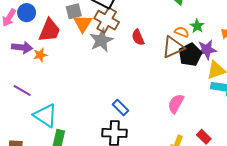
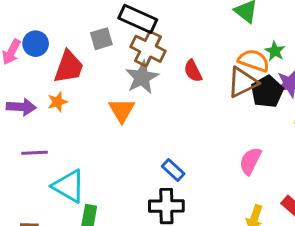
orange triangle: (83, 23) -> (122, 110), moved
orange semicircle: (182, 32) -> (254, 61), size x1.5
purple arrow: (22, 47) -> (21, 107), moved
purple line: (22, 90) -> (35, 153), turned -30

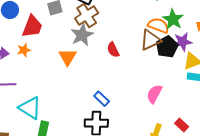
brown cross: (148, 49) -> (87, 16), turned 30
green star: (275, 51) -> (173, 19), size x1.5
red semicircle: (193, 71) -> (113, 50), moved

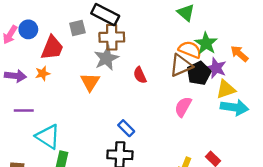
brown cross: (87, 16) -> (112, 37), turned 30
purple star: (183, 42) -> (216, 68), turned 30
pink semicircle: (154, 94) -> (183, 107), moved

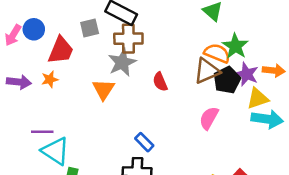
orange arrow: (239, 54) -> (274, 70), moved, turned 144
purple line: (24, 110) -> (42, 132), moved

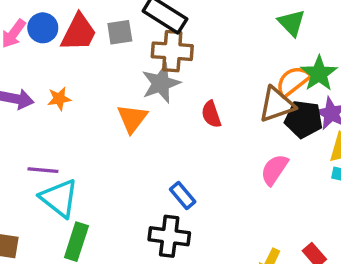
red trapezoid: (61, 50) -> (79, 33), moved
orange semicircle: (217, 53) -> (293, 81), turned -65
black pentagon: (227, 80) -> (304, 119), turned 30

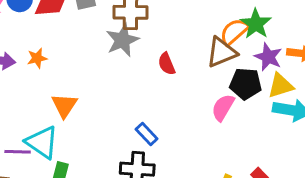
orange triangle: (132, 118) -> (64, 106), moved
black pentagon: (304, 119) -> (246, 84), moved
purple line: (43, 170) -> (18, 152), moved

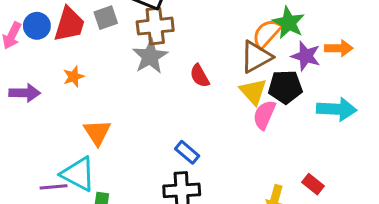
orange star: (37, 58) -> (74, 77), moved
yellow triangle: (281, 86) -> (253, 92), moved, turned -48

